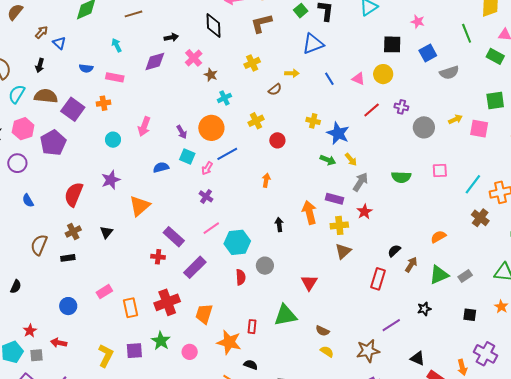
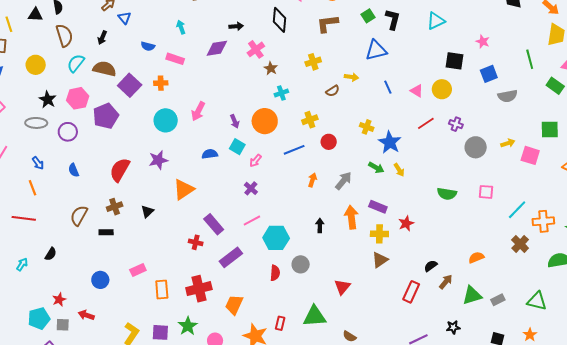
cyan circle: (113, 140) -> (166, 120), size x1.5
blue line: (227, 154) -> (294, 150), moved
gray arrow: (360, 182) -> (343, 181), moved

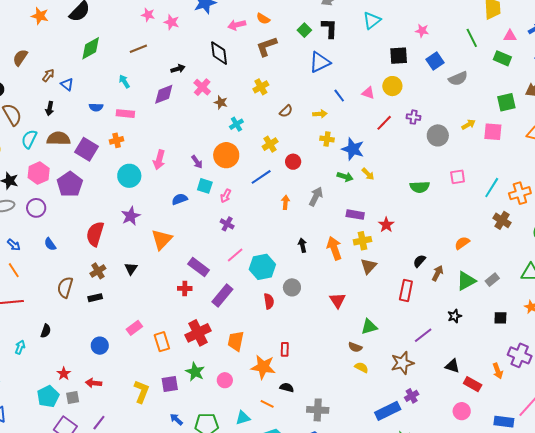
yellow arrow: (351, 77) -> (320, 114), moved
orange arrow: (351, 217) -> (334, 248), moved
green triangle: (315, 316) -> (369, 327), moved, size x0.7

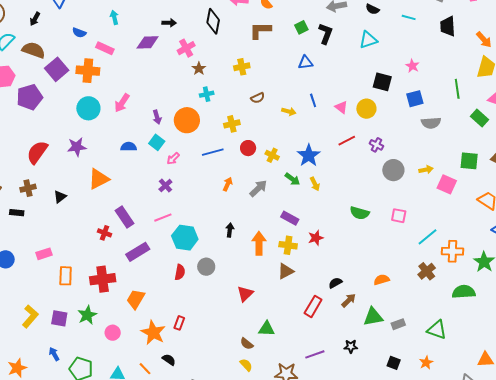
blue triangle: (320, 62) -> (305, 63), size x0.7
yellow cross: (327, 139) -> (272, 155), moved
orange cross: (117, 140) -> (88, 71), size x1.6

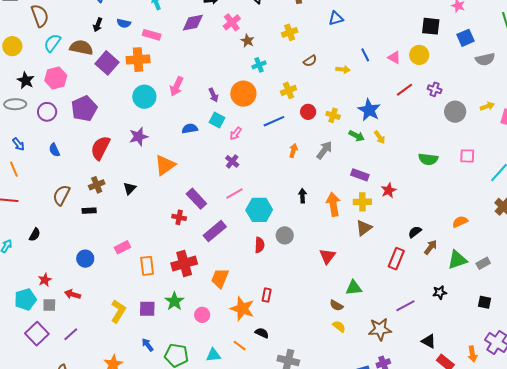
black arrow: (35, 19) -> (98, 25), moved
blue triangle: (305, 63) -> (336, 18), moved
purple pentagon: (30, 97) -> (84, 109), moved

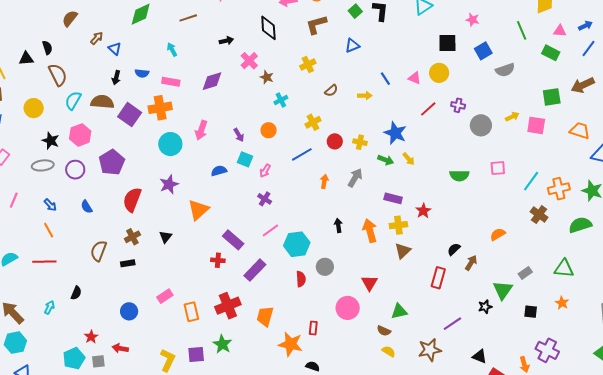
purple diamond: (193, 23) -> (212, 81), moved
orange circle: (243, 94) -> (269, 130), size x0.6
green triangle: (457, 260) -> (503, 290), moved, turned -30
pink circle: (202, 315) -> (348, 308), moved, size x1.5

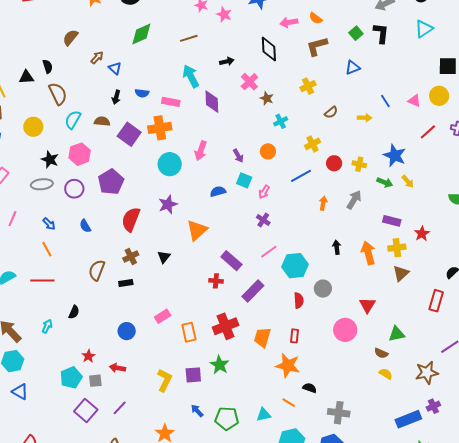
cyan arrow: (172, 50) -> (191, 76), moved, size x1.6
purple diamond: (212, 81) -> (212, 102), turned -75
brown semicircle: (102, 102) -> (102, 121), size x0.7
red rectangle: (313, 328) -> (295, 336), moved

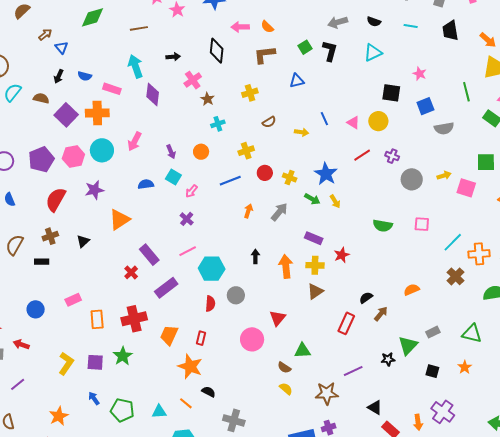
pink hexagon: (80, 154) -> (73, 157), moved
red cross: (216, 281) -> (131, 272), turned 32

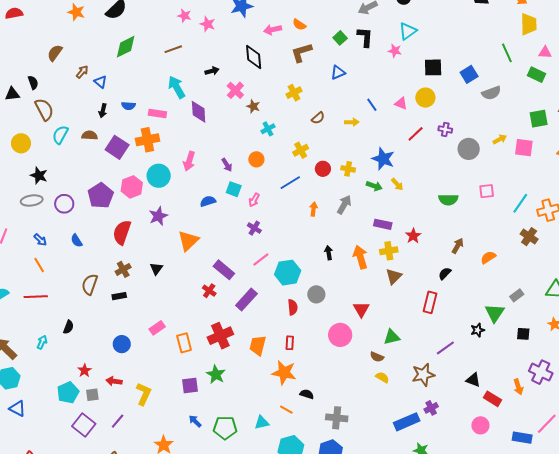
pink star: (420, 74) -> (395, 51), moved
brown arrow: (381, 314) -> (458, 246), moved
yellow L-shape: (66, 363) -> (144, 394), moved

